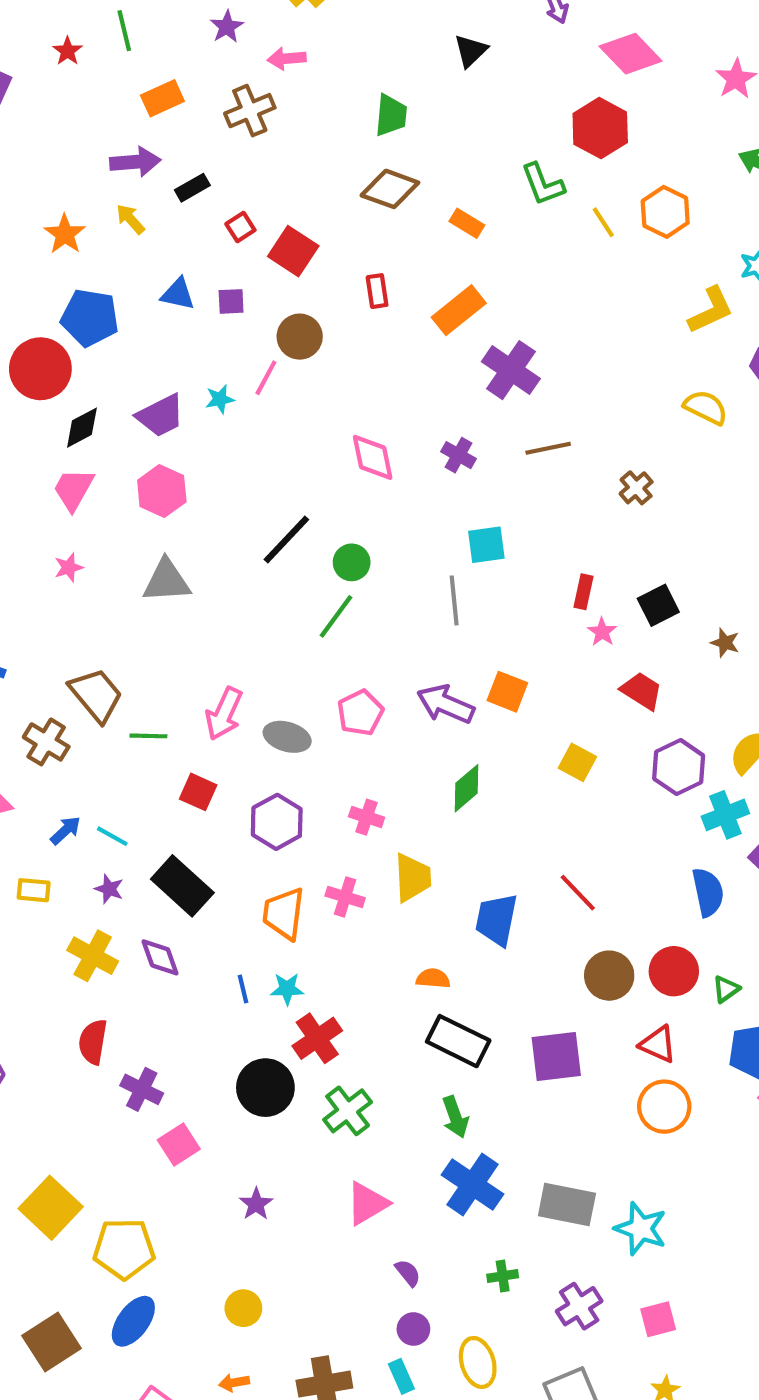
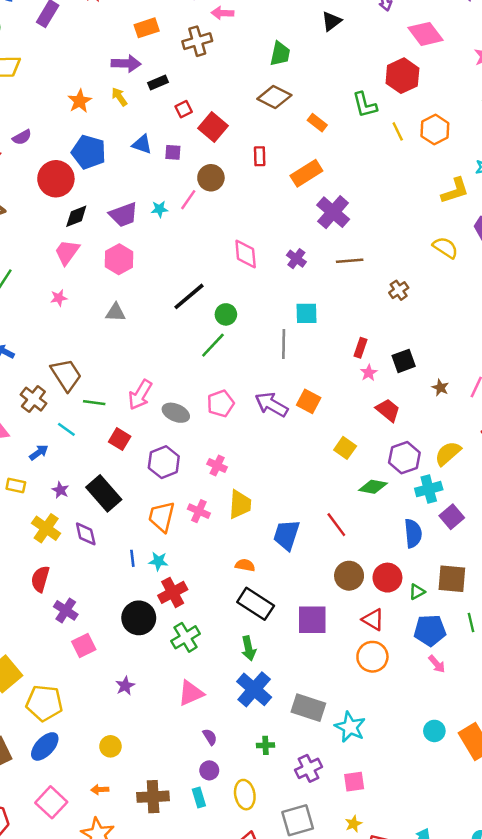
gray triangle: (167, 581) -> (116, 312), size x0.7
green diamond: (467, 788) -> (373, 487), moved, turned 44
cyan line: (112, 836) -> (66, 429), moved

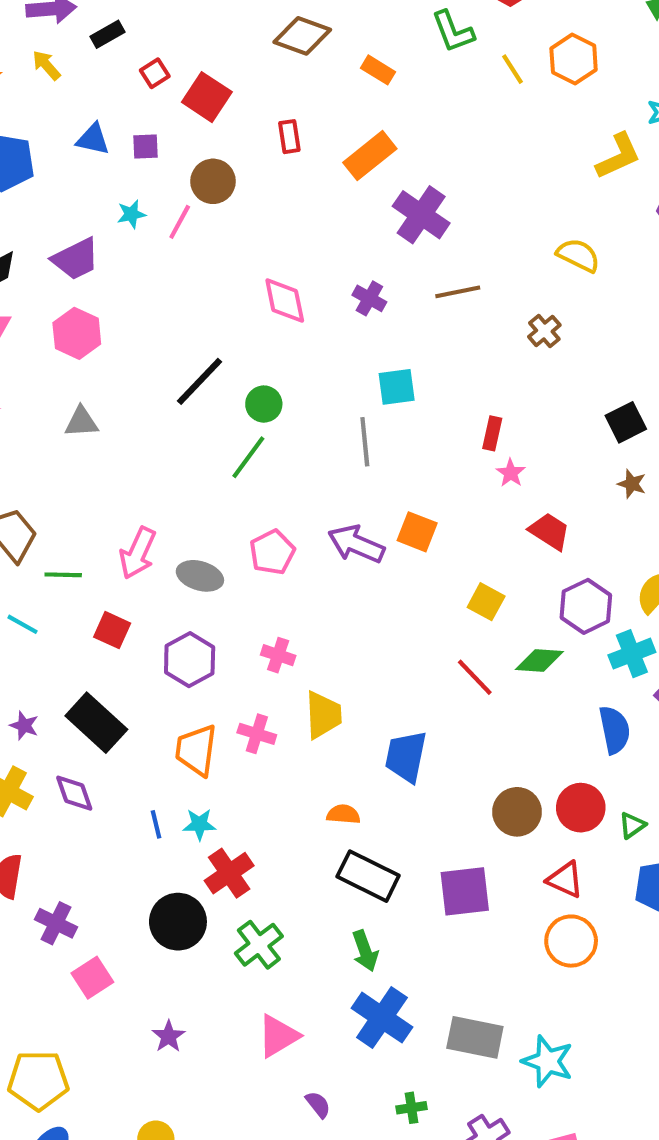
cyan star: (160, 209) -> (131, 214), moved
yellow semicircle: (445, 248) -> (578, 255), moved
black square: (404, 361) -> (626, 422), moved
red line: (336, 525) -> (475, 677), moved

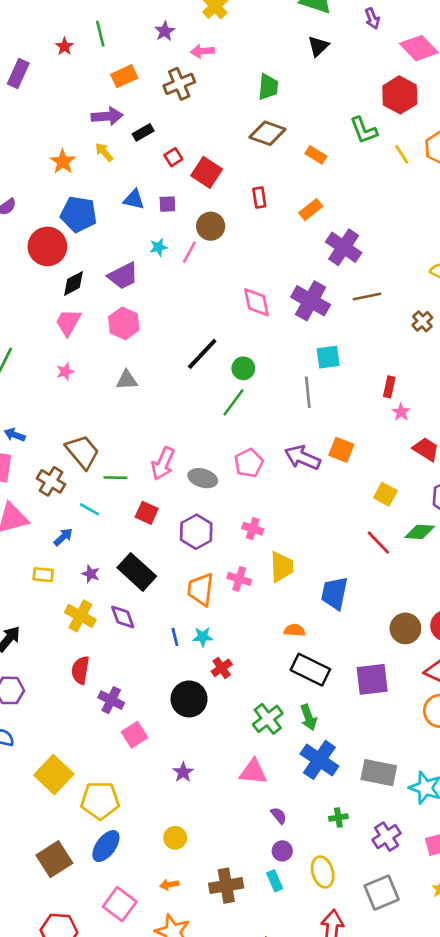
orange rectangle: (370, 156) -> (311, 210), size x0.7
purple cross: (369, 298) -> (311, 301), size x1.8
red cross: (229, 873) -> (222, 668), size x0.7
green cross: (259, 945) -> (268, 719), moved
pink triangle: (278, 1036) -> (253, 772), turned 36

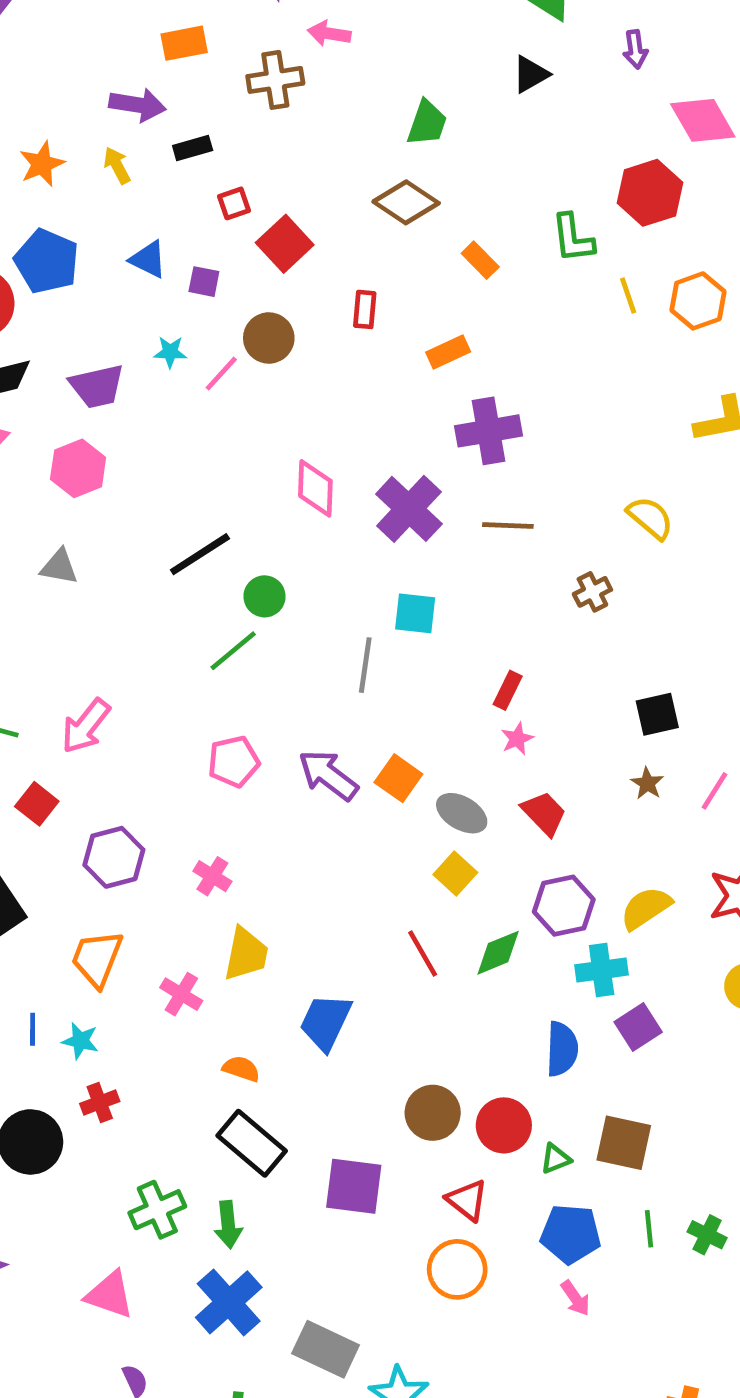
purple cross: (344, 247) -> (489, 431), turned 32
gray ellipse: (203, 478) -> (462, 813), moved
green diamond: (420, 532) -> (498, 953), turned -40
pink cross: (239, 579) -> (181, 994), moved

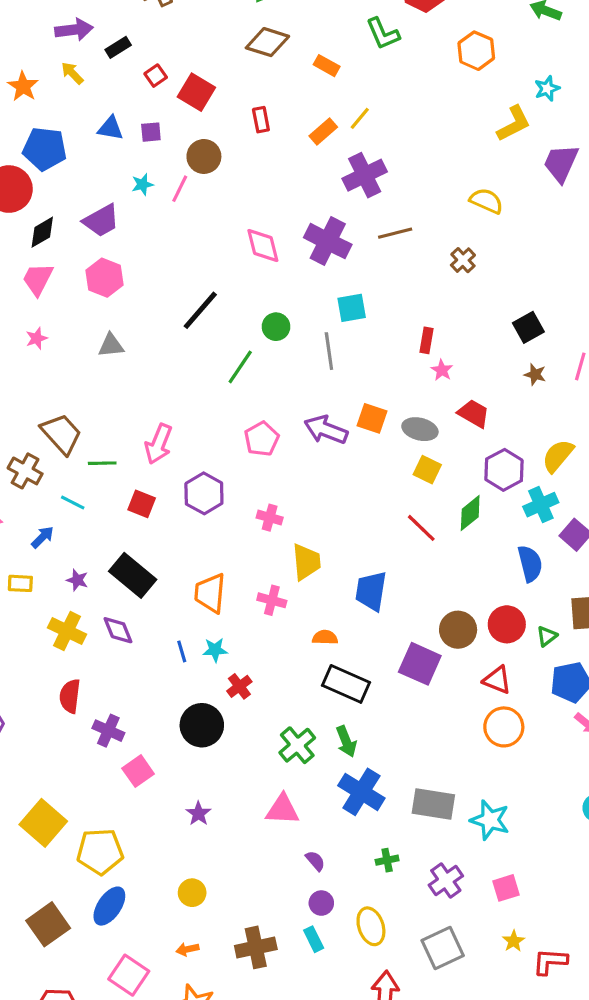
yellow line: (628, 296) -> (360, 118), moved, turned 75
green circle: (265, 596) -> (276, 327), moved
purple hexagon: (114, 857) -> (204, 493), moved
purple square: (354, 1186) -> (420, 664), moved, turned 33

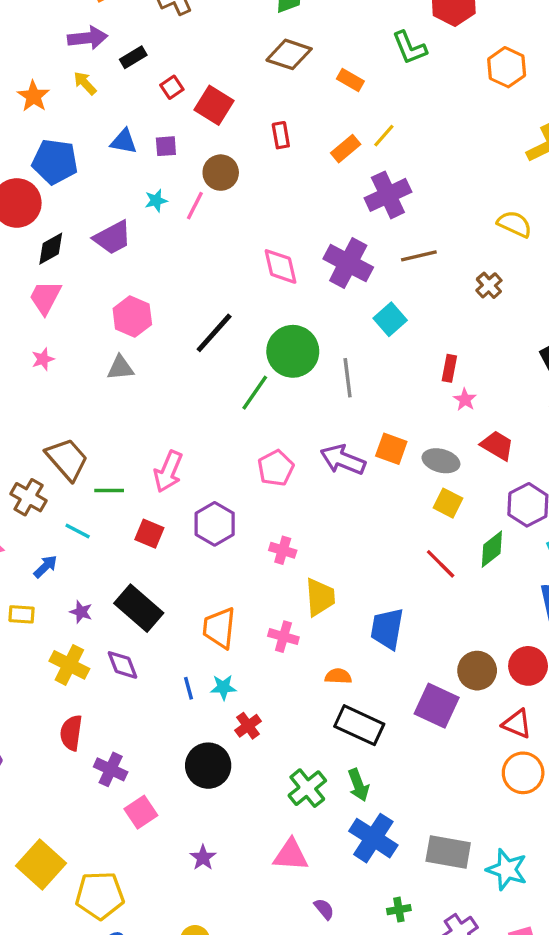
pink hexagon: (105, 278) -> (132, 316), moved
cyan square: (352, 308) -> (390, 319), moved, turned -32
green circle: (276, 327) -> (293, 351), size x1.8

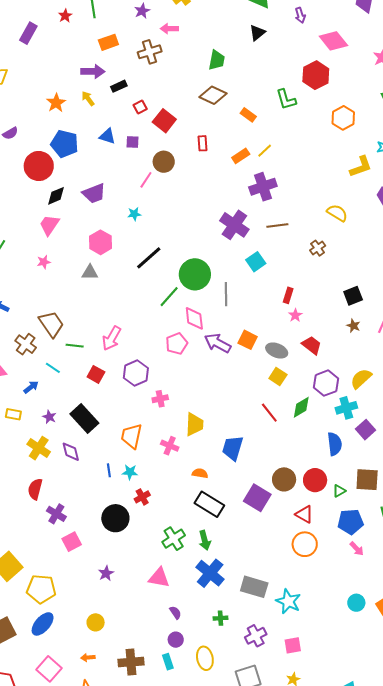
cyan star: (156, 201) -> (134, 214), moved
pink diamond: (281, 266) -> (194, 318), moved
pink cross: (283, 550) -> (160, 399), moved, turned -35

